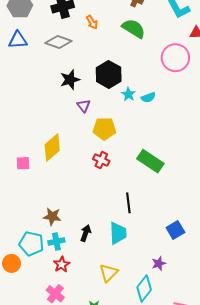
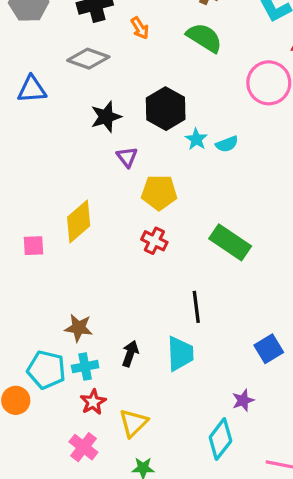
blue triangle: (18, 40) -> (32, 89), moved
yellow triangle: (109, 273) -> (133, 423), moved

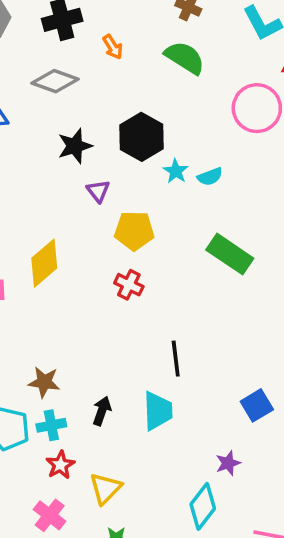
green rectangle: (230, 242) -> (230, 254), moved

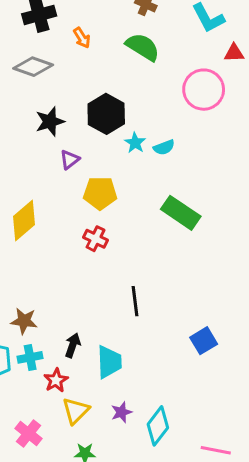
purple triangle: (98, 191) -> (70, 160), turned 30
cyan trapezoid: (158, 411) -> (109, 362), moved
purple star: (228, 463) -> (121, 412), moved
red star: (60, 465) -> (56, 380), moved

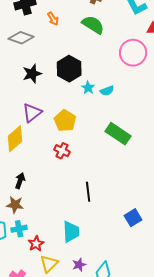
purple triangle: (70, 160) -> (32, 113), moved, size x1.5
yellow pentagon: (100, 193) -> (65, 121), turned 30
black arrow: (73, 345) -> (20, 181), moved

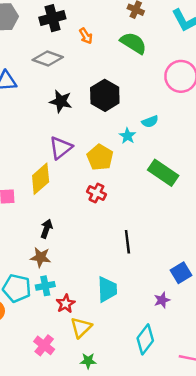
black star: (32, 74) -> (61, 101), turned 30
cyan star: (88, 88) -> (127, 136), moved
purple star: (79, 265) -> (162, 300), moved

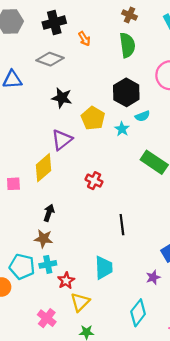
green semicircle: (133, 43) -> (127, 45), turned 50
black hexagon: (105, 95) -> (126, 92), moved
yellow pentagon: (100, 157) -> (93, 118), moved

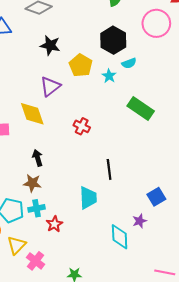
yellow diamond: (44, 168) -> (32, 114), turned -68
black arrow: (49, 213) -> (38, 158), turned -35
cyan trapezoid: (104, 268) -> (88, 198), moved
yellow triangle: (80, 302) -> (17, 245), moved
cyan diamond: (138, 313) -> (120, 237), moved, turned -40

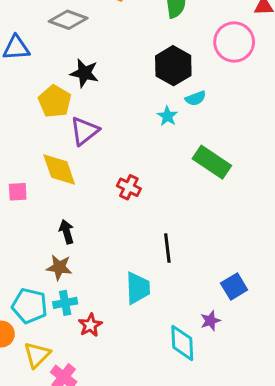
yellow pentagon: (81, 65) -> (55, 101), moved

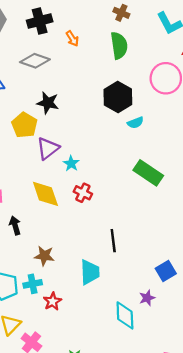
cyan star: (167, 116) -> (71, 164), moved
yellow diamond: (59, 169) -> (45, 194), moved
black arrow: (67, 232) -> (15, 225), moved
brown star: (59, 267) -> (44, 256), moved

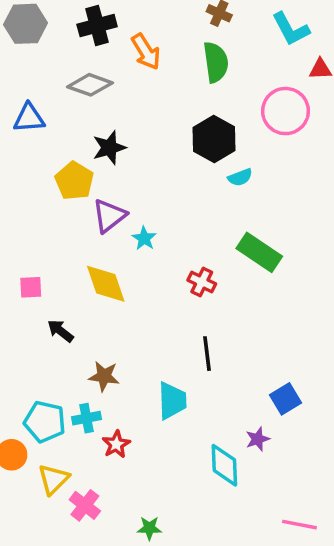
orange arrow: (72, 39) -> (146, 52), size x1.5
black star: (48, 103) -> (109, 148), turned -30
red cross: (83, 193) -> (202, 282), moved
black arrow: (15, 225) -> (60, 331), turned -36

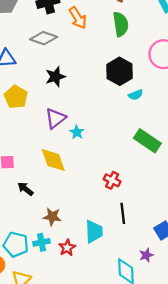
yellow pentagon: (74, 181) -> (16, 97), moved
red cross: (202, 282) -> (112, 180), moved
black line: (207, 354) -> (123, 213), moved
red star: (116, 444) -> (67, 248), moved

